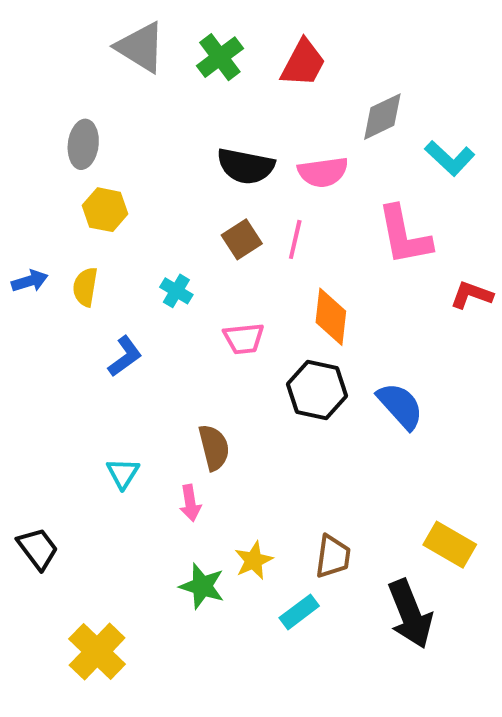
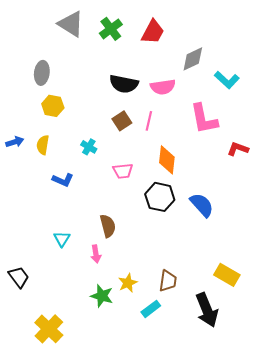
blue L-shape: (125, 356) -> (63, 180), turned 60

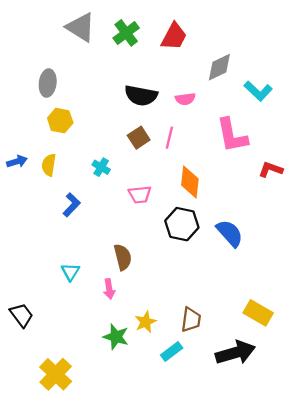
pink semicircle: (163, 87) -> (185, 99), size x0.7
blue L-shape: (63, 180) -> (72, 205), turned -70
black arrow: (207, 310) -> (235, 353), turned -84

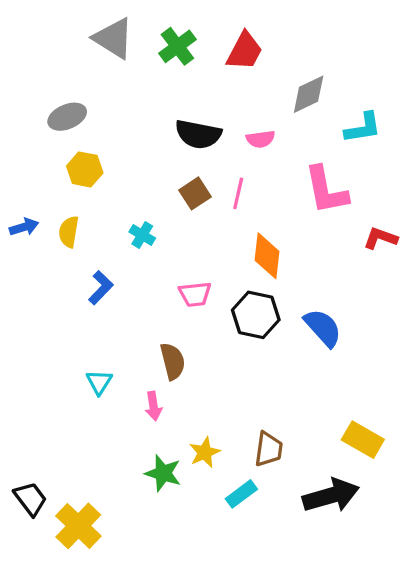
gray ellipse: (48, 83) -> (67, 117), turned 60
cyan L-shape: (258, 91) -> (363, 128), turned -52
pink trapezoid: (140, 195) -> (195, 294), moved
black trapezoid: (21, 315) -> (30, 499), moved

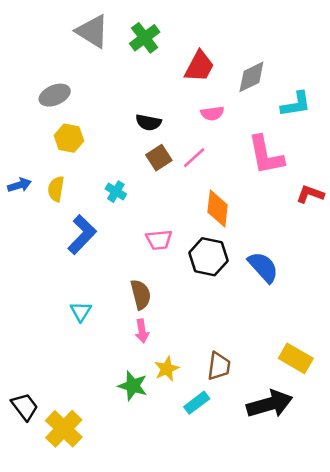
red trapezoid: (245, 51) -> (199, 66), moved
black semicircle: (198, 134) -> (148, 122), moved, size x0.7
pink line: (238, 193) -> (194, 158), turned 35
blue L-shape: (101, 288) -> (82, 235), size x1.4
pink arrow: (153, 406) -> (142, 331), moved

